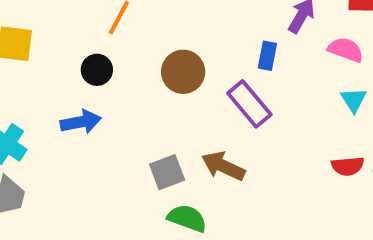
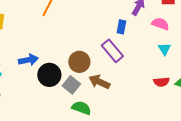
black circle: (97, 70) -> (49, 75), moved, size x1.5
brown circle: (183, 72) -> (79, 62), moved
gray square: (167, 172) -> (71, 85), turned -30

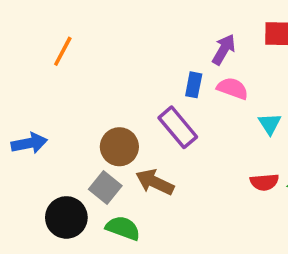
pink semicircle: (160, 24) -> (233, 88), moved
black circle: (49, 75) -> (66, 217), moved

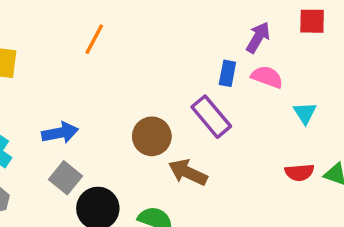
gray square: (105, 187) -> (65, 178), moved

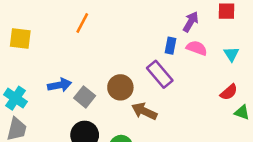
cyan triangle: (305, 113) -> (231, 54), moved
red semicircle: (299, 172) -> (229, 92), moved, turned -36
gray square: (65, 178) -> (85, 97), moved

